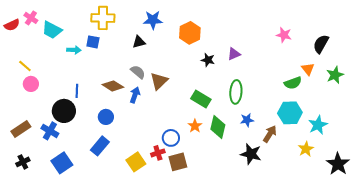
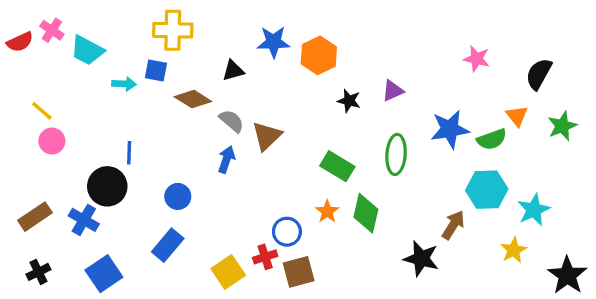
blue star: (153, 20) -> (273, 42), moved
brown diamond: (113, 86) -> (193, 99), moved
blue star: (247, 120) -> (450, 129), moved, size x1.6

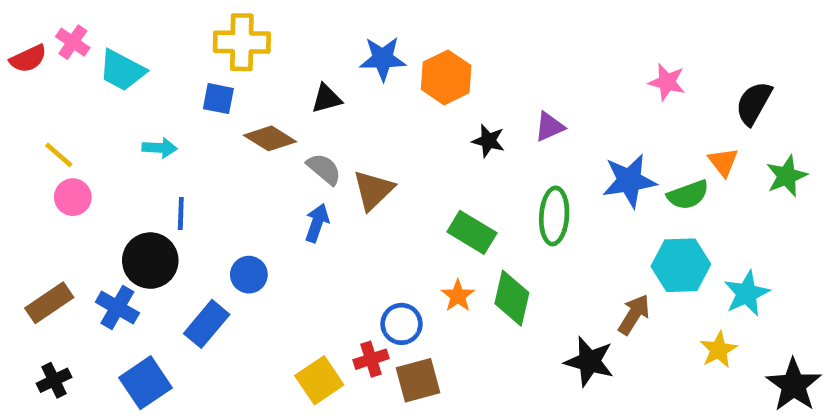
cyan arrow: (124, 84) -> (160, 148), moved
blue rectangle: (168, 245) -> (207, 324), moved

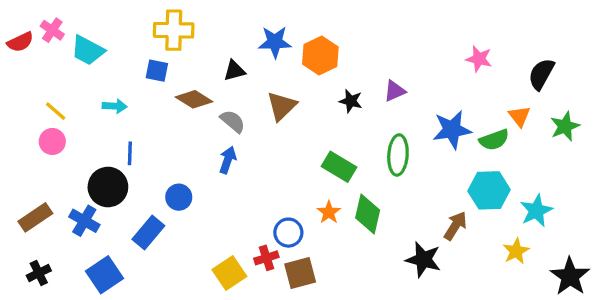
yellow line: (59, 155) -> (56, 111), moved
brown triangle: (373, 190) -> (282, 106), moved

